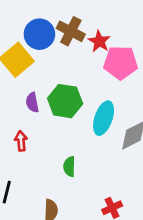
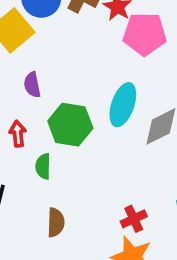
green hexagon: (65, 101) -> (70, 125), moved
green semicircle: (69, 167) -> (43, 166), moved

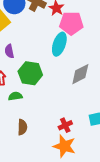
cyan ellipse: (123, 105) -> (59, 44), moved
green semicircle: (43, 166) -> (15, 96), turned 80

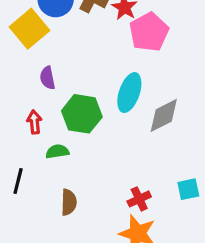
pink pentagon: (71, 23) -> (149, 32), turned -30
cyan ellipse: (59, 44) -> (129, 93), moved

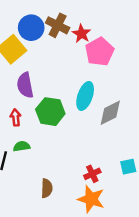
purple semicircle: (47, 78) -> (25, 85), size x1.5
green semicircle: (57, 151) -> (22, 146), moved
brown semicircle: (69, 202) -> (47, 188), moved

